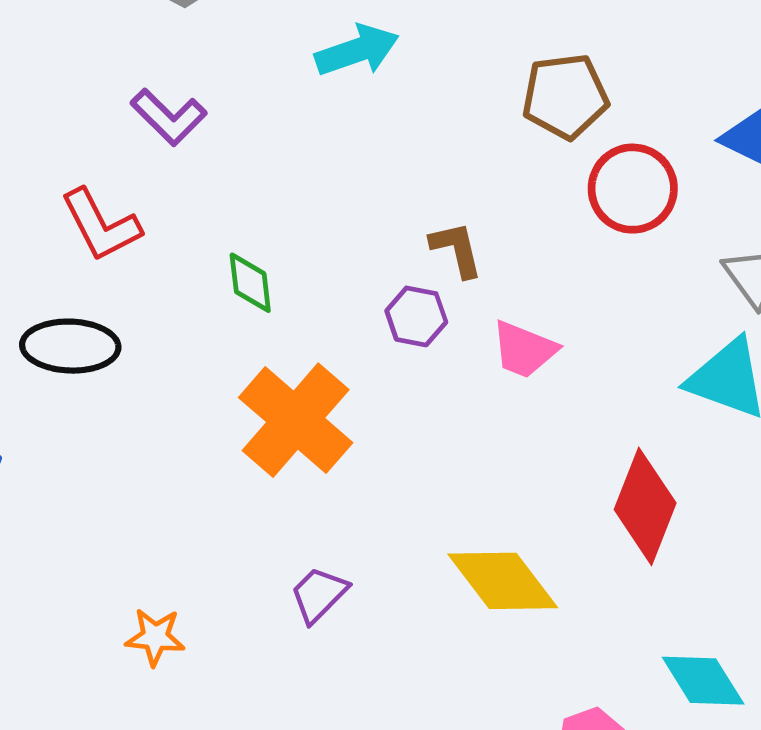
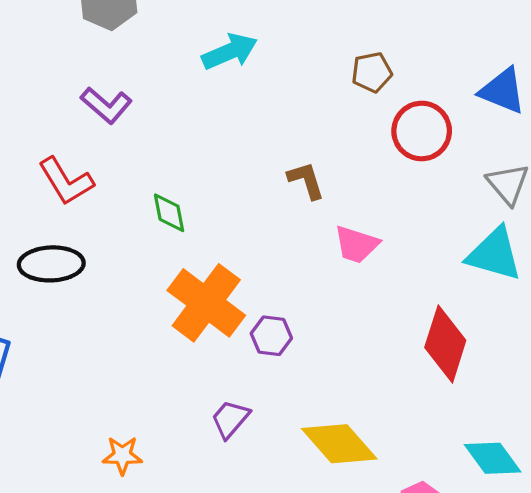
brown pentagon: (565, 96) -> (372, 72), size x0.7
purple hexagon: (416, 316) -> (271, 336), moved
yellow diamond: (503, 581) -> (339, 444), moved

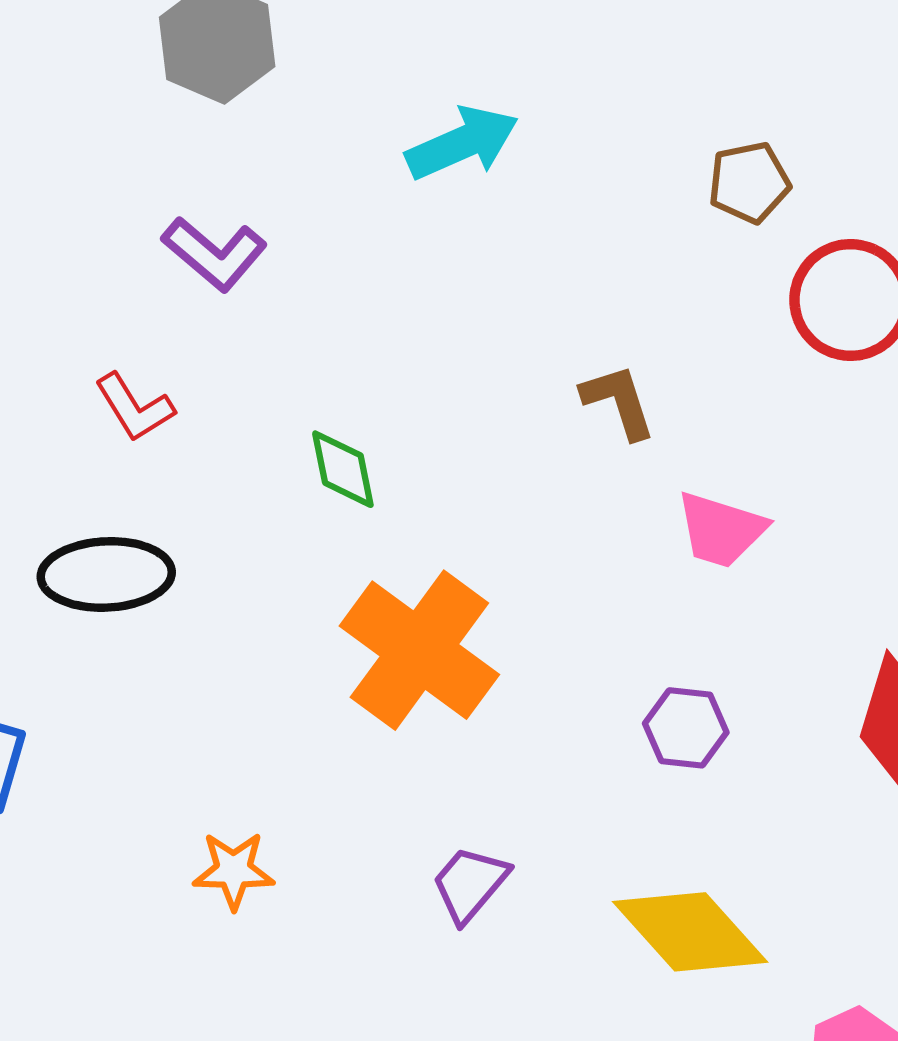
red L-shape: (66, 181) -> (134, 407), size x0.7
purple hexagon: (271, 336) -> (686, 728), moved
orange star: (122, 455) -> (234, 870), moved

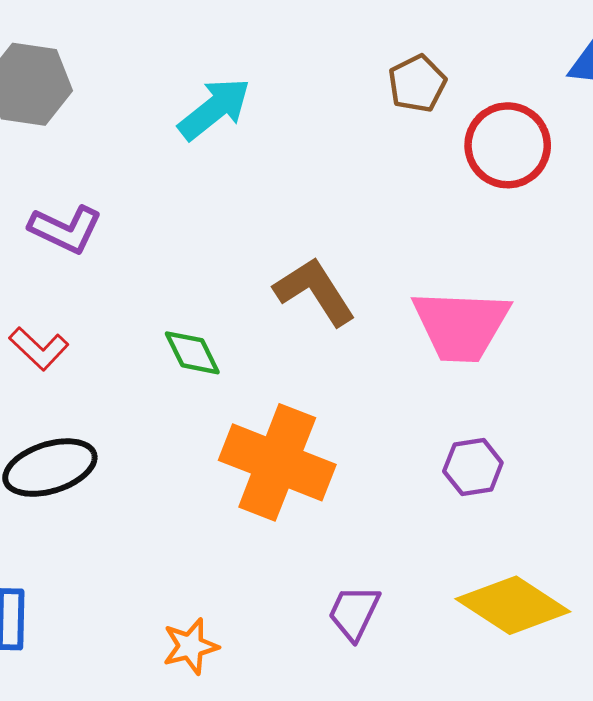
brown L-shape: (618, 401) -> (315, 291), moved, size x1.4
pink trapezoid: (721, 530) -> (461, 325), size x1.5

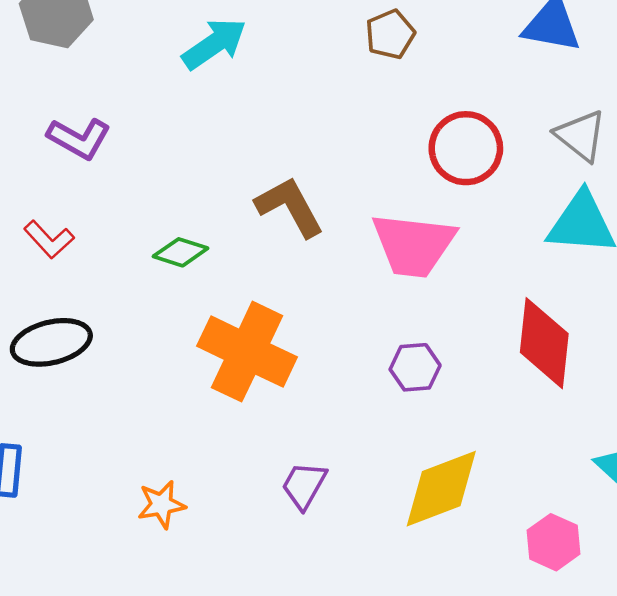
red circle: (508, 145) -> (466, 148), moved
green diamond: (192, 353) -> (181, 252), turned -50
yellow diamond: (513, 605) -> (441, 489), turned -58

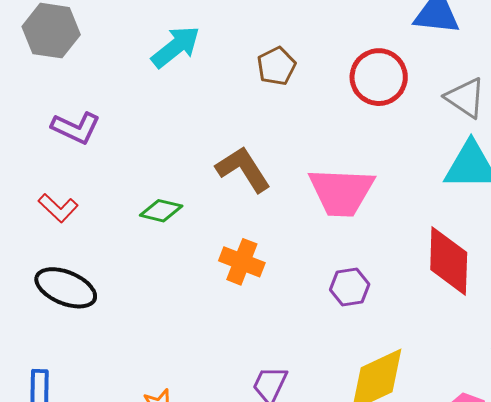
brown pentagon: (390, 34) -> (276, 66), moved
red circle: (466, 148) -> (379, 77), moved
black ellipse: (51, 342) -> (66, 288), turned 40
orange cross: (247, 352) -> (242, 262), moved, size x0.6

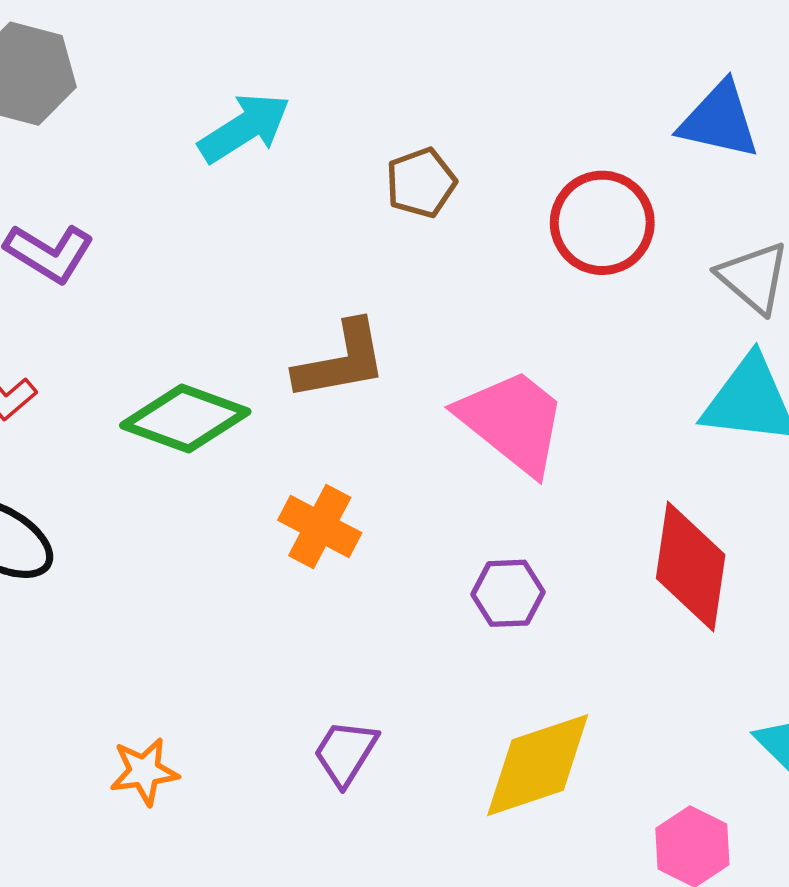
brown L-shape: (243, 169) -> (341, 361), turned 106
pink trapezoid: (341, 192) -> (512, 421), turned -150
green diamond: (161, 211) -> (185, 419), size x1.6

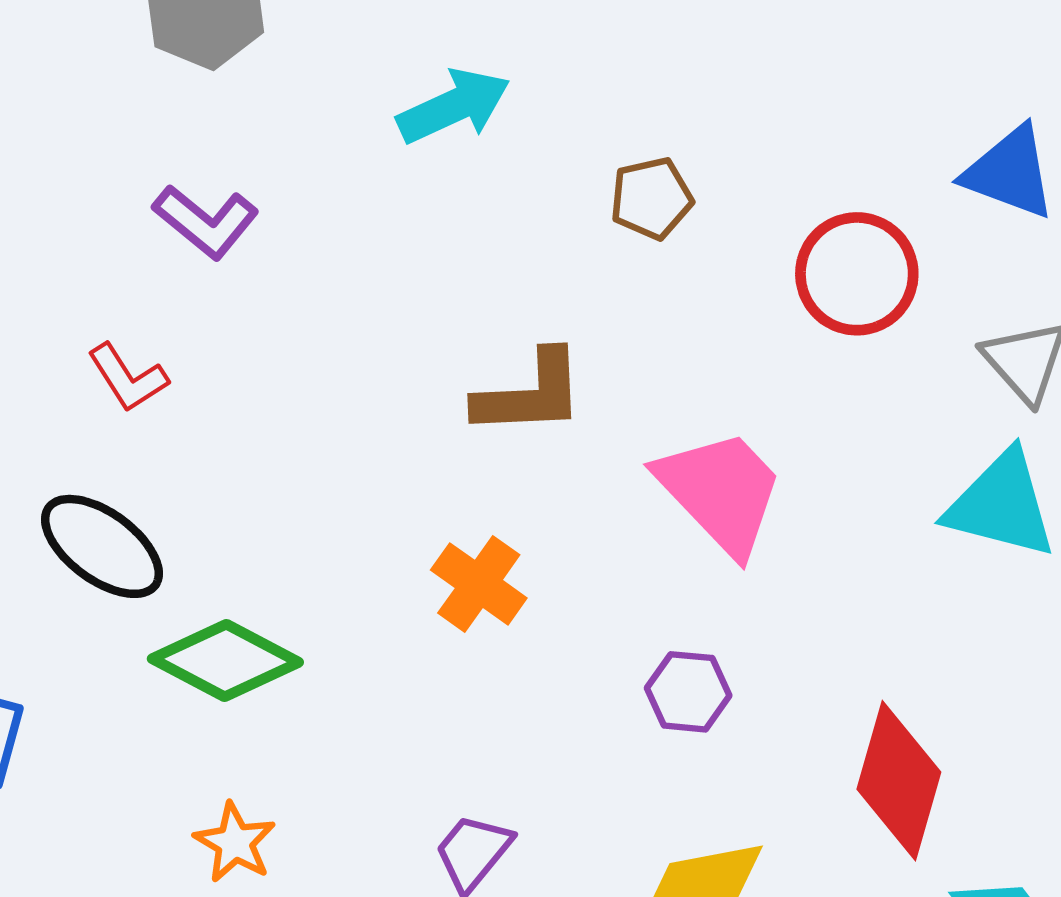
green diamond: (185, 419) -> (225, 660), moved
red diamond: (691, 566) -> (899, 781), moved
orange star: (144, 771) -> (235, 843), turned 30

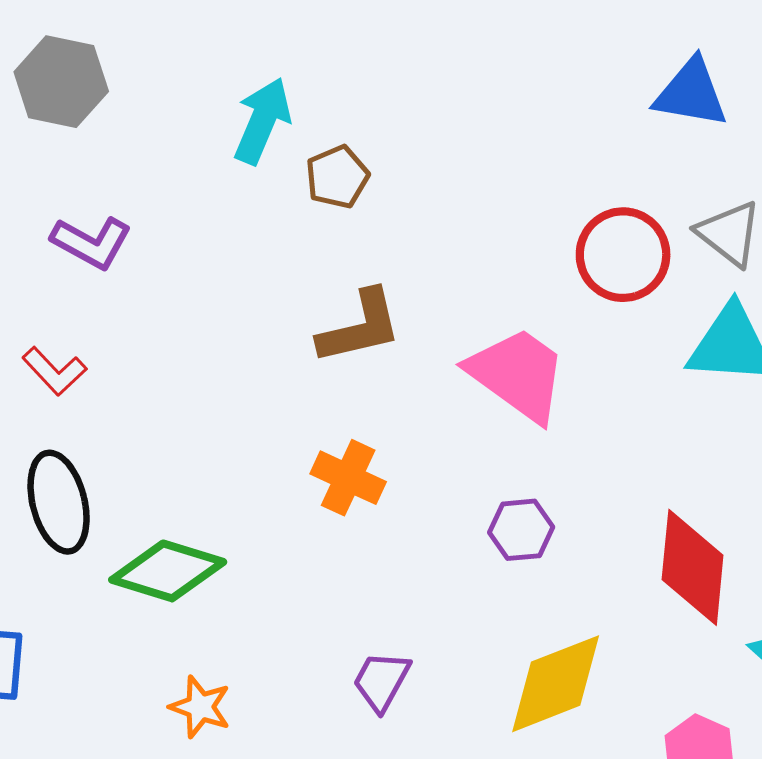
cyan arrow: (454, 106) -> (262, 121), turned -32
brown pentagon: (651, 198) -> (337, 177), moved
red circle: (857, 274) -> (623, 255), moved
black ellipse: (102, 546) -> (59, 502), turned 50

